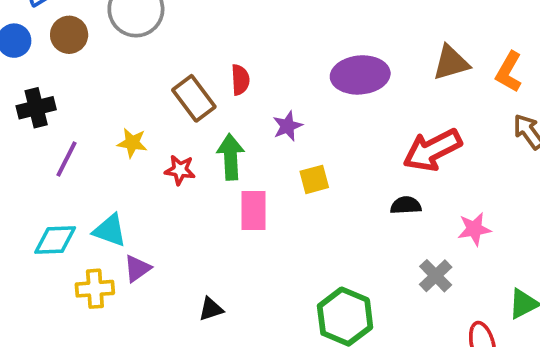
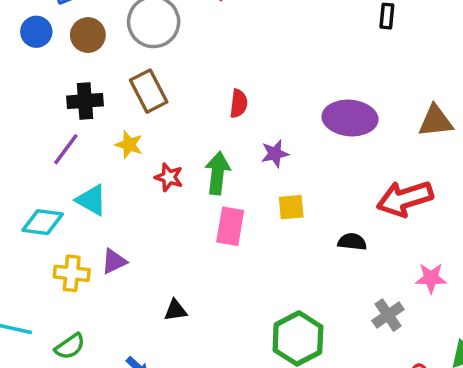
brown rectangle: (194, 98) -> (149, 91), moved
black cross: (36, 108) -> (85, 101), moved
black semicircle: (406, 205) -> (352, 242), moved
cyan triangle: (110, 230) -> (91, 200), moved

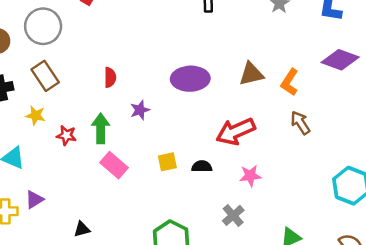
yellow square: (291, 207) -> (167, 162), moved
pink rectangle: (230, 226) -> (114, 165), turned -52
pink star: (431, 278) -> (250, 176), moved

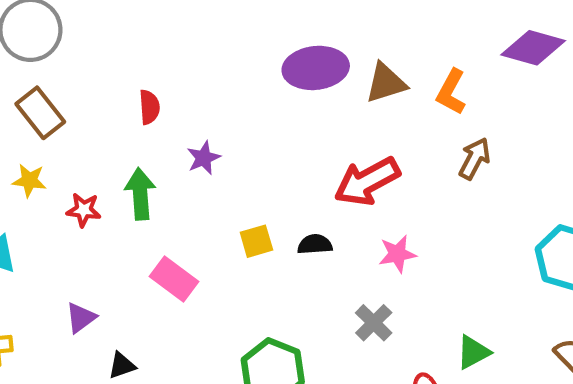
purple ellipse: (190, 79) -> (316, 68), moved
brown arrow: (300, 123) -> (475, 159), turned 65
pink rectangle: (114, 165) -> (174, 279), moved
purple triangle: (34, 199) -> (81, 318), moved

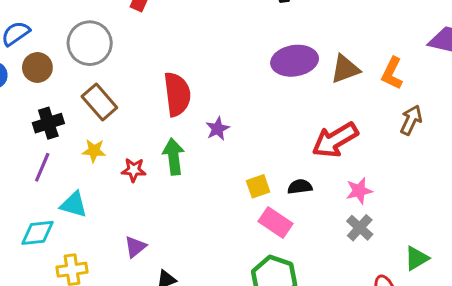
red semicircle: (149, 107) -> (177, 94), size x1.8
pink rectangle: (174, 279) -> (276, 223), moved
gray cross: (374, 323) -> (360, 228), moved

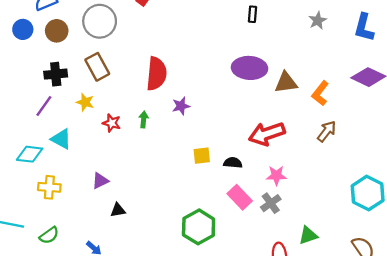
green arrow: (174, 157) -> (144, 120), size x0.6
pink rectangle: (276, 223) -> (240, 197), moved

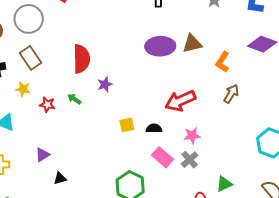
brown triangle: (286, 82) -> (192, 44), moved
green arrow: (144, 120) -> (74, 99), turned -56

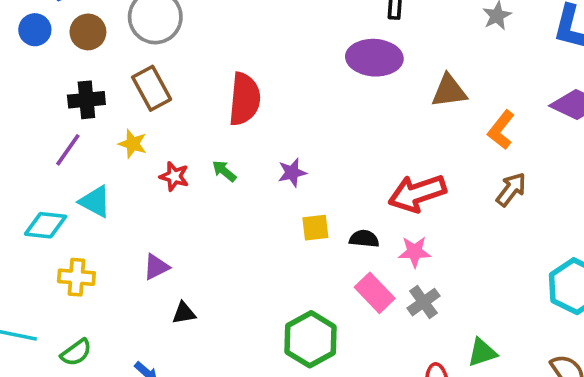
purple ellipse: (160, 46) -> (374, 58), moved
purple star: (105, 84) -> (292, 173), moved
pink star: (192, 136) -> (415, 252), moved

